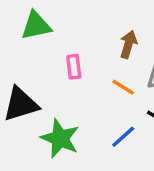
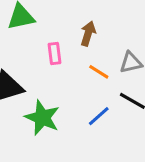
brown arrow: (128, 44) -> (88, 34), moved

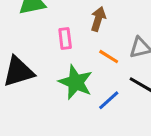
green star: (42, 118) -> (76, 82), moved

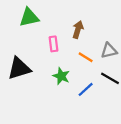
green star: (76, 82) -> (61, 76), size x0.7

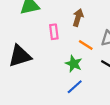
green star: (61, 76) -> (74, 64), moved
blue line: (86, 89) -> (75, 87), moved

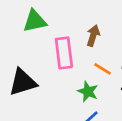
pink rectangle: (54, 32) -> (64, 53), size x1.6

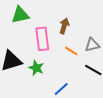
green star: (88, 91) -> (36, 68), moved

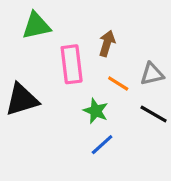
green star: (36, 68) -> (96, 111), moved

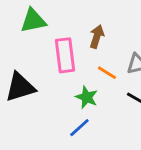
blue line: (102, 145) -> (79, 128), moved

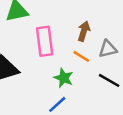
brown arrow: (97, 37) -> (84, 31), moved

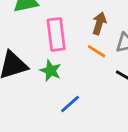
green star: (64, 78) -> (51, 71), moved

